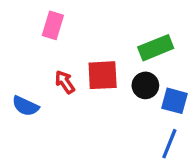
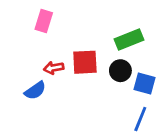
red arrow: (65, 82) -> (54, 68), turned -66
blue semicircle: (25, 106) -> (35, 91), moved, turned -60

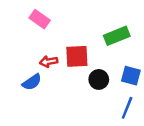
pink rectangle: (44, 21) -> (40, 19), turned -72
black circle: (120, 71) -> (99, 79), moved

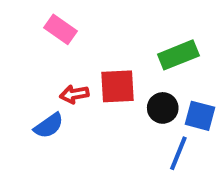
black circle: (99, 79) -> (163, 108), moved
blue line: (127, 108) -> (178, 153), moved

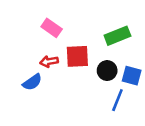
pink rectangle: (61, 29) -> (52, 28), moved

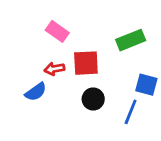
black circle: (107, 71) -> (93, 99), moved

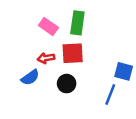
green rectangle: (131, 40) -> (77, 23), moved, turned -60
black circle: (93, 99) -> (67, 84), moved

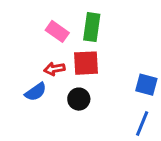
blue line: (110, 94) -> (142, 123), moved

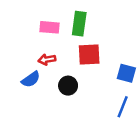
pink rectangle: (57, 31) -> (49, 27), turned -30
red square: (86, 63) -> (89, 55), moved

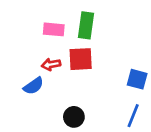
red square: (89, 55) -> (81, 59), moved
black circle: (68, 86) -> (74, 117), moved

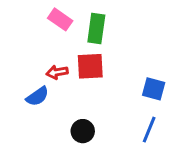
pink rectangle: (54, 29) -> (60, 19), moved, turned 30

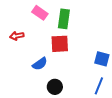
red arrow: (57, 72) -> (17, 36), moved
blue semicircle: (37, 96) -> (40, 64), moved

